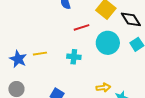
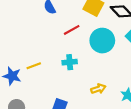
yellow arrow: (103, 88) -> (98, 89), moved

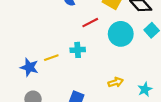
cyan cross: (70, 62) -> (78, 50), moved

